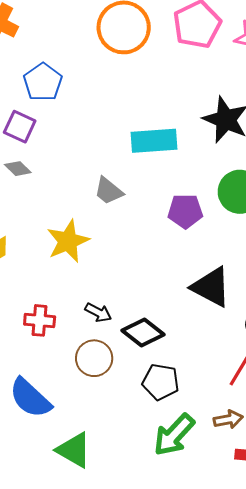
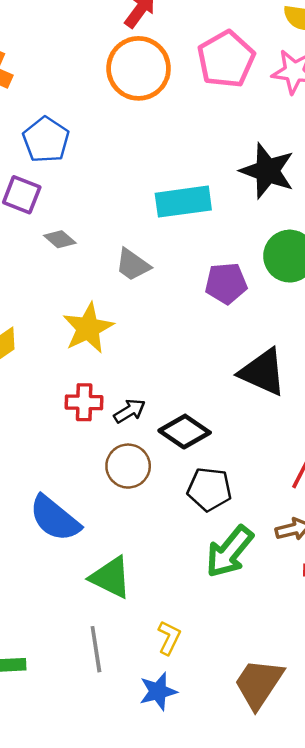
gray diamond: (18, 169) -> (60, 239), moved
black arrow: (98, 312) -> (130, 411), turned -56
red cross: (40, 320) -> (84, 402), moved

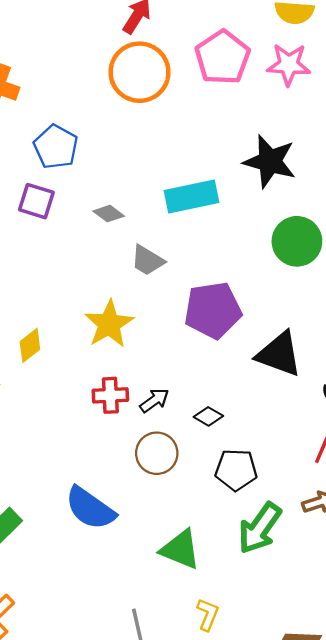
gray diamond: (60, 239) -> (109, 214), moved
purple pentagon: (226, 283) -> (213, 310), moved, size x1.4
black diamond: (185, 432) -> (208, 416), size x0.6
green triangle: (111, 577) -> (180, 550), moved

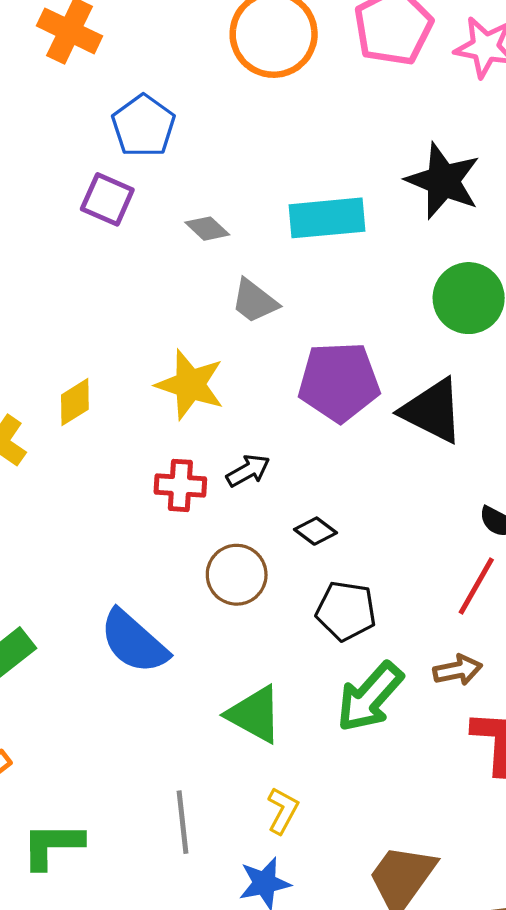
yellow star: (109, 324) -> (190, 385), turned -30
black triangle: (279, 354) -> (432, 411), moved
black arrow: (154, 400) -> (248, 471), moved

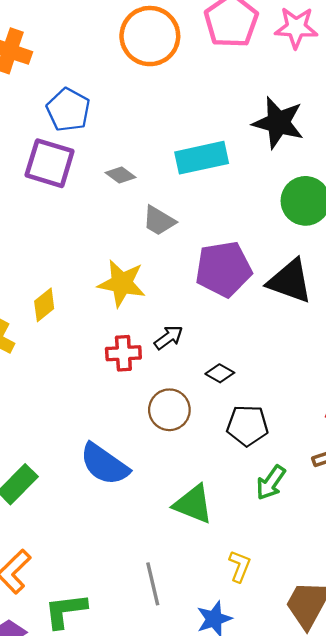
purple square: (107, 199) -> (50, 163), size x1.4
green arrow: (370, 697) -> (271, 483), size x0.7
yellow L-shape: (283, 811) -> (240, 566), moved

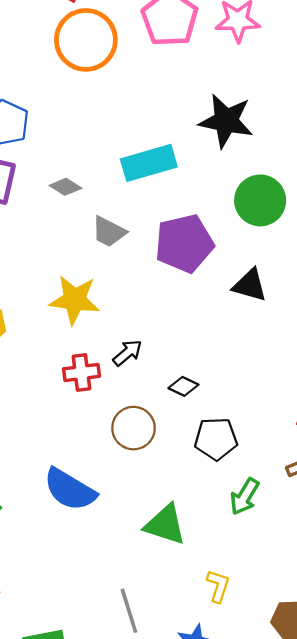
purple pentagon: (223, 269) -> (184, 243), moved
black triangle: (290, 281) -> (250, 285), size x0.7

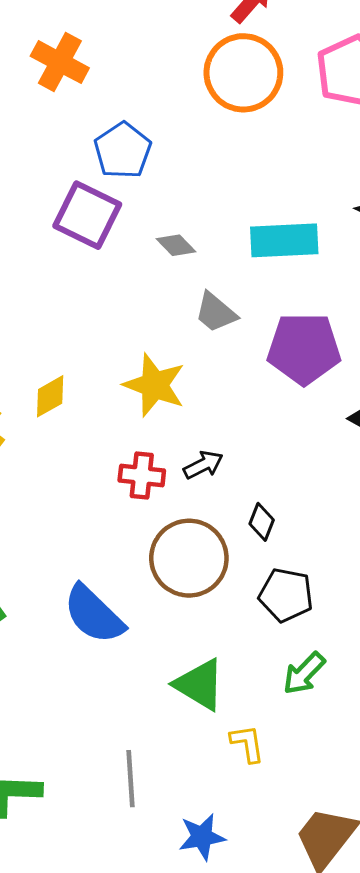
black diamond: (183, 386) -> (262, 522), turned 72
brown circle: (134, 428) -> (189, 558), size x1.4
yellow L-shape: (218, 586) -> (247, 744), moved, turned -40

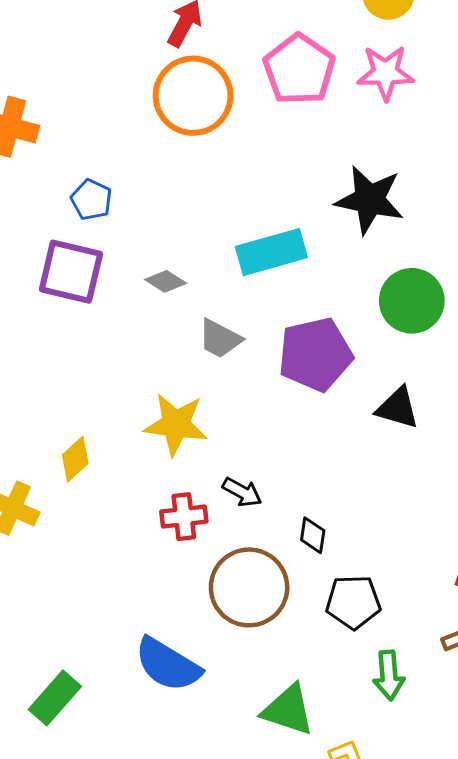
blue pentagon: (123, 150) -> (91, 200), size x0.7
black arrow: (203, 465) -> (242, 492), turned 69
green arrow: (304, 673) -> (389, 675), turned -36

